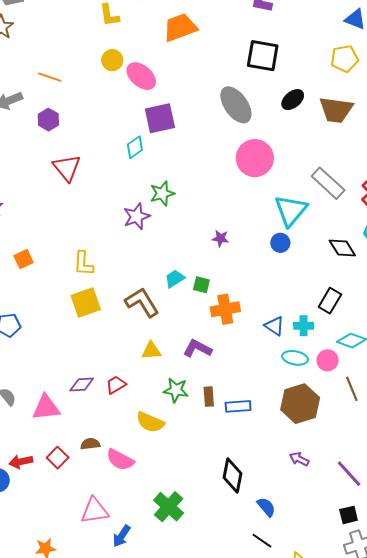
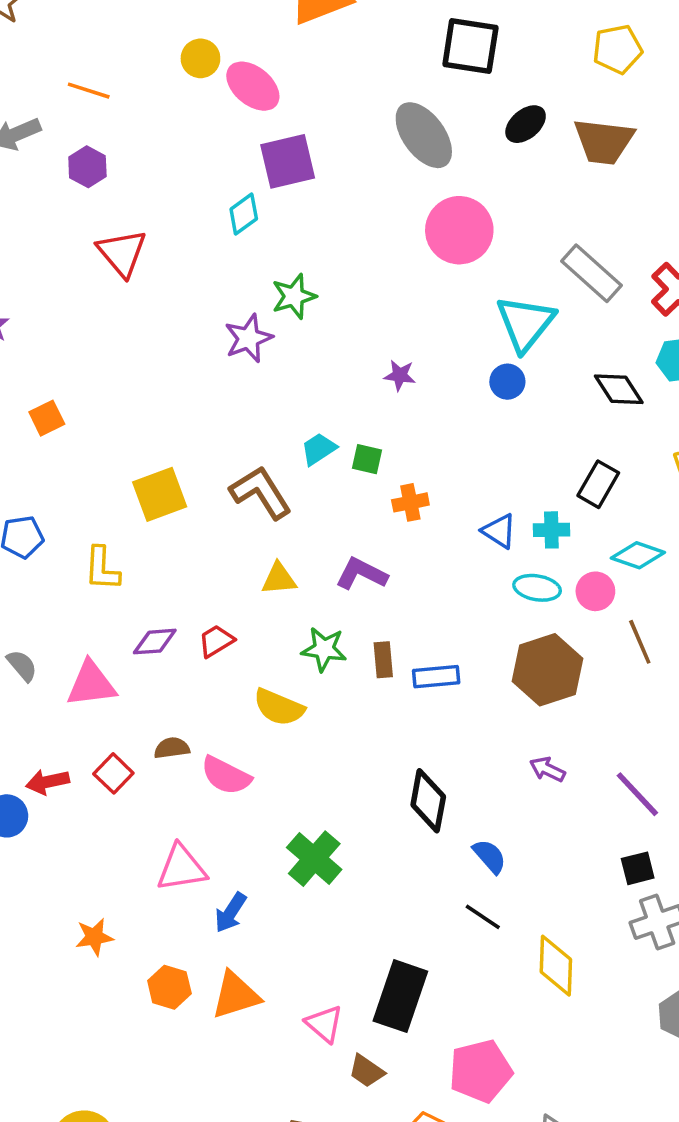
yellow L-shape: (83, 264) -> (102, 569), moved
orange cross: (225, 309) -> (410, 502), size x0.7

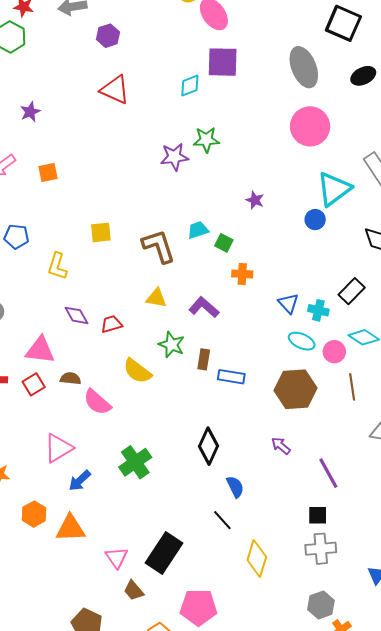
red triangle: (122, 253) -> (115, 90), turned -40
yellow square: (160, 494) -> (101, 232), size x0.7
purple diamond: (155, 642) -> (76, 315), turned 50
pink triangle: (91, 684) -> (40, 350), moved
pink triangle: (181, 868) -> (58, 448), turned -36

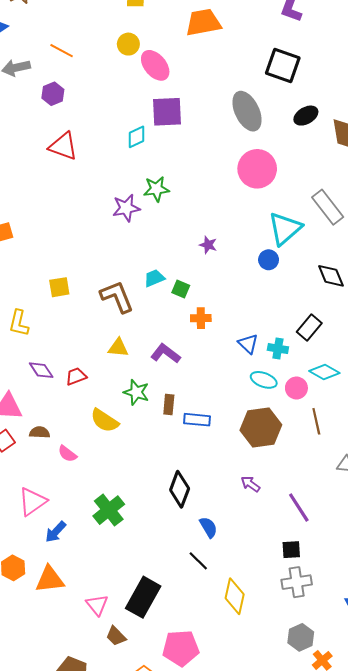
pink semicircle: (97, 402) -> (67, 454), size x0.7

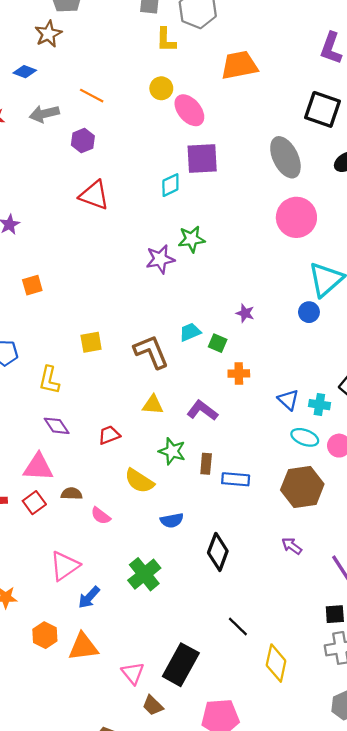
purple star: (208, 245) -> (245, 313), moved
purple diamond: (41, 370) -> (57, 426), moved
blue semicircle: (208, 527) -> (172, 520), moved, turned 110

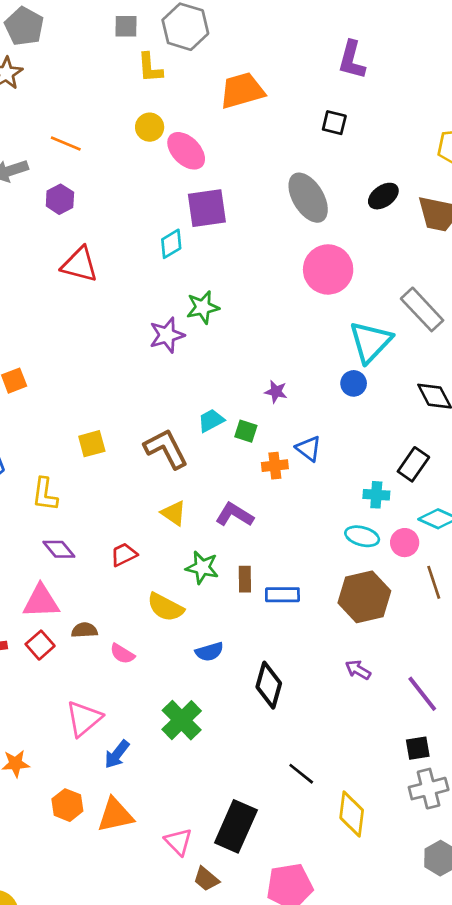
black square: (322, 109) -> (334, 123), moved, size x0.6
blue triangle: (288, 400) -> (309, 449), moved
yellow triangle: (153, 405) -> (174, 513), turned 35

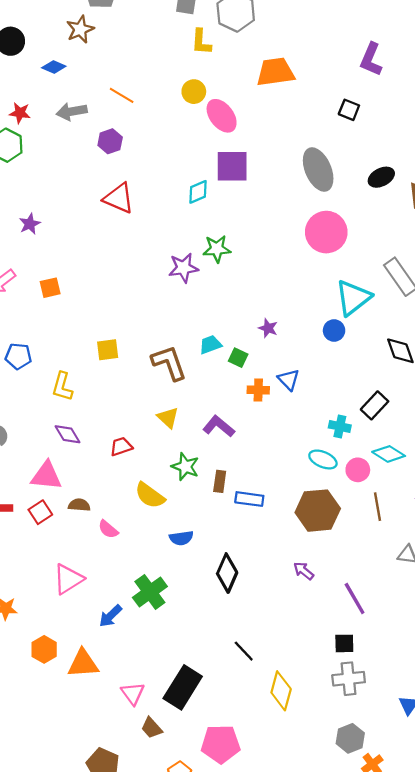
blue arrow: (117, 754) -> (110, 616), moved

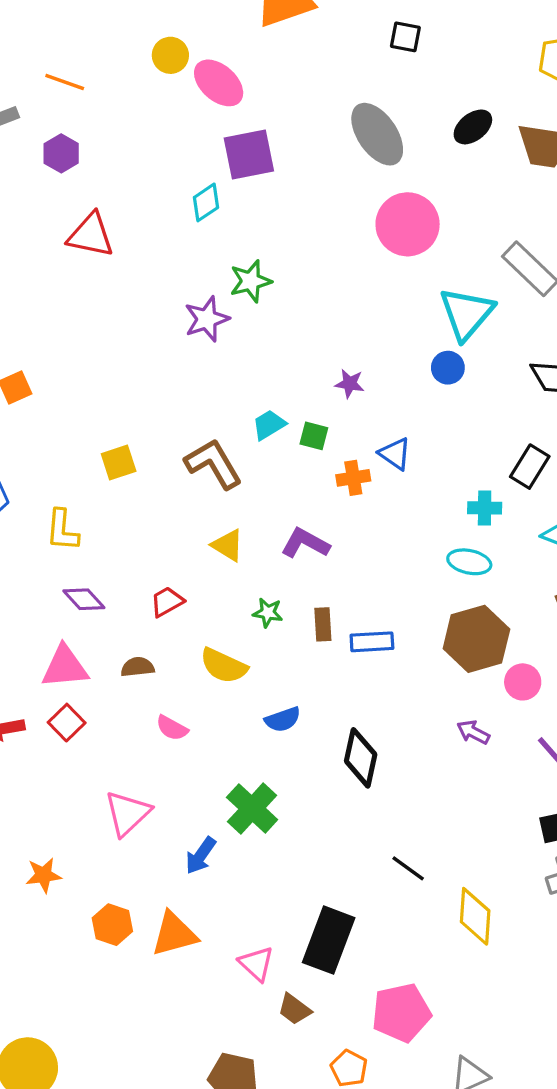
green star: (185, 467) -> (268, 613), size x0.7
pink circle: (358, 470) -> (523, 682), moved
brown semicircle: (79, 505) -> (138, 667), moved

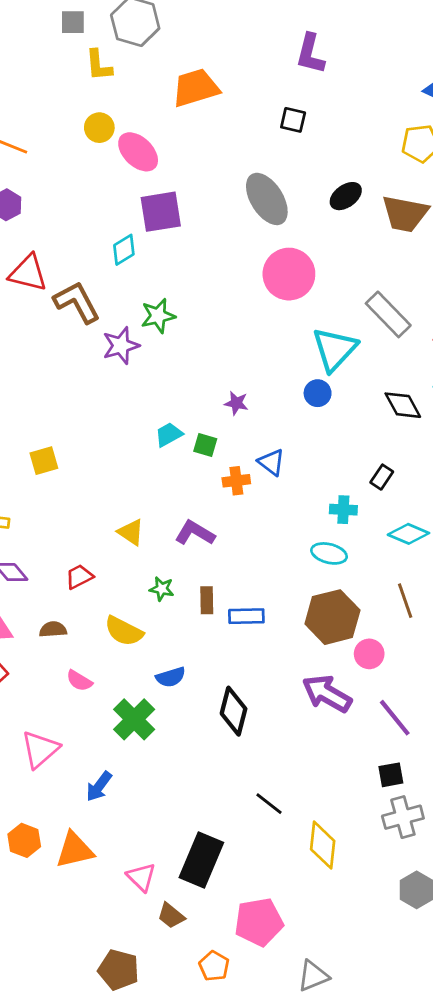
brown L-shape: (213, 464) -> (77, 302), moved
black rectangle: (530, 467) -> (382, 477), size x0.7
purple arrow: (473, 732) -> (327, 694), size x1.8
green cross: (252, 808) -> (134, 719), moved

